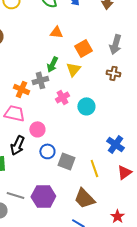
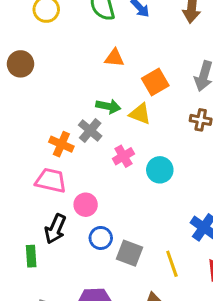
green arrow: (52, 64) -> (108, 106), turned -105
yellow triangle: (73, 69) -> (140, 114), turned -49
gray cross: (40, 80) -> (90, 131), turned -35

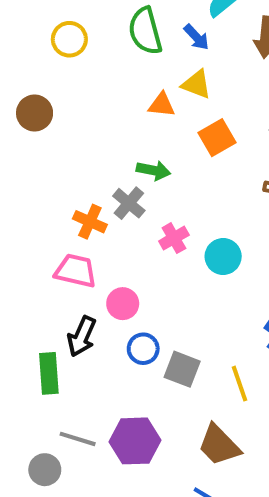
yellow triangle: (140, 114) -> (196, 84), moved
green rectangle: (31, 256) -> (49, 373), size x1.4

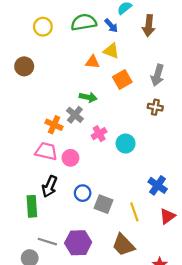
green semicircle: (145, 31) -> (84, 22), turned 95
pink circle: (123, 304) -> (70, 158), moved

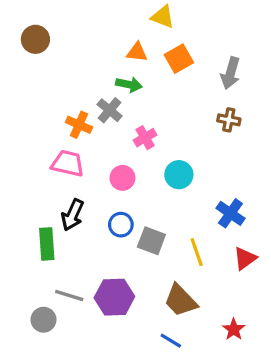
orange triangle: (92, 62) -> (137, 52), moved
gray arrow: (158, 75) -> (230, 73), moved
brown cross: (155, 107) -> (229, 120), moved
cyan circle: (126, 143) -> (179, 175), moved
pink circle: (70, 158) -> (122, 178), moved

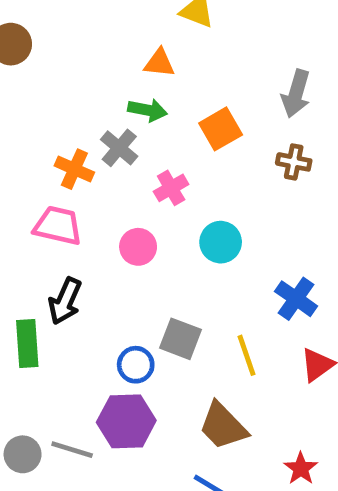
orange square: (179, 59) -> (221, 129), moved
blue circle: (121, 225) -> (136, 365), moved
gray line: (69, 296) -> (72, 450), moved

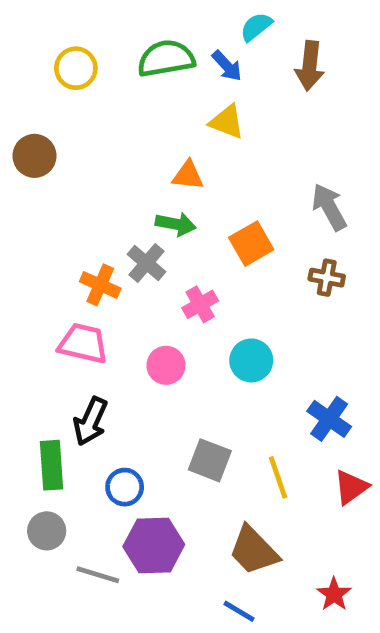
gray arrow: (296, 94) -> (329, 207), turned 135
blue circle: (136, 365) -> (125, 487), moved
gray circle: (23, 454) -> (47, 531), moved

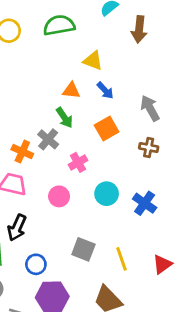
blue arrow: (227, 66) -> (105, 90), moved
green arrow: (176, 224) -> (64, 118), turned 45
blue cross: (329, 419) -> (145, 203), moved

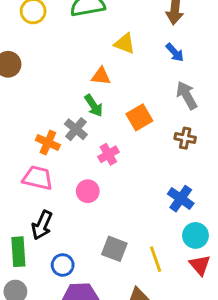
blue arrow: (105, 90) -> (175, 52), moved
cyan circle: (107, 194) -> (195, 235), moved
red triangle: (162, 264) -> (200, 265), turned -35

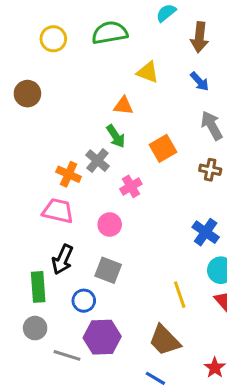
gray square: (114, 249) -> (108, 270), moved

